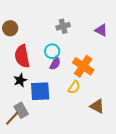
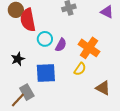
cyan circle: (52, 51) -> (45, 39), moved
red semicircle: (22, 56) -> (28, 20), moved
black star: (20, 80) -> (18, 59), moved

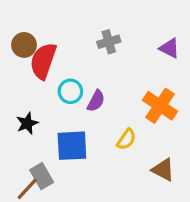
red semicircle: (28, 20) -> (43, 61), turned 30
orange cross: (89, 48) -> (160, 106), moved

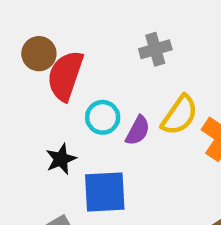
black star: (27, 123) -> (61, 159), moved
yellow semicircle: (126, 139) -> (179, 115), moved, size x1.4

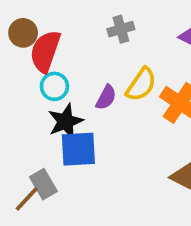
cyan circle: (103, 117) -> (54, 86), moved
black star: (61, 159) -> (66, 121), moved, size x1.4

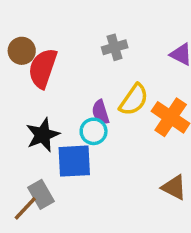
cyan circle: (54, 86) -> (94, 131), moved
purple semicircle: (106, 97) -> (101, 112), turned 135
black star: (66, 121) -> (43, 135), moved

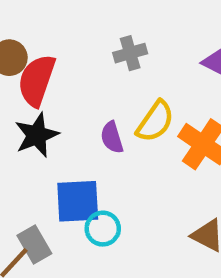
cyan circle: (94, 131) -> (103, 229), moved
black star: (43, 135) -> (37, 135), moved

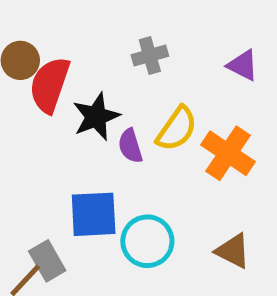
black star: (37, 135) -> (96, 117), moved
cyan circle: (103, 229) -> (147, 241), moved, size x1.4

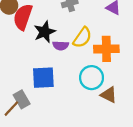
purple semicircle: (130, 146) -> (61, 46), turned -70
orange cross: (228, 153) -> (106, 49), turned -35
cyan circle: (147, 241) -> (92, 78), moved

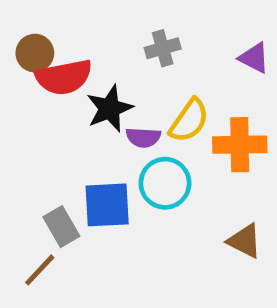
red semicircle: (23, 17) -> (64, 77), turned -120
cyan circle: (92, 78) -> (165, 183), moved
gray rectangle: (22, 99) -> (61, 227), moved

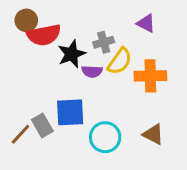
gray cross: (163, 48) -> (104, 42), moved
purple triangle: (254, 58) -> (146, 23), moved
cyan circle: (165, 183) -> (105, 137), moved
brown line: (40, 270) -> (20, 134), moved

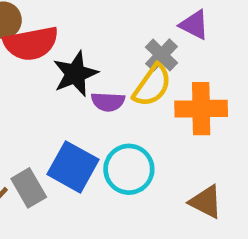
gray cross: (104, 42) -> (162, 55), moved, turned -30
blue square: (70, 112) -> (73, 167), turned 32
cyan circle: (105, 137) -> (129, 169), moved

